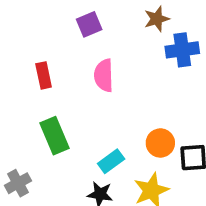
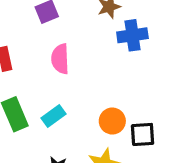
cyan rectangle: (111, 161) -> (53, 116), moved

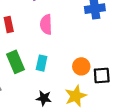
cyan rectangle: (53, 116) -> (42, 63), turned -42

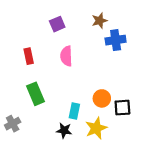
cyan rectangle: (42, 63) -> (74, 111), moved

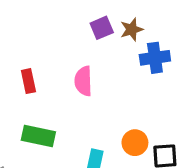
purple square: (57, 24) -> (102, 28), moved
green rectangle: (35, 94) -> (38, 136), turned -55

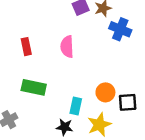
blue cross: (155, 58) -> (120, 29), turned 30

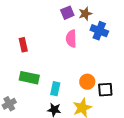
pink semicircle: (67, 47) -> (71, 39), moved
cyan rectangle: (76, 106) -> (55, 89), moved

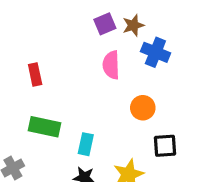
orange circle: (87, 82) -> (143, 108), moved

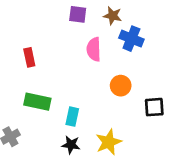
purple square: (105, 24) -> (78, 14), moved, turned 30
brown star: (133, 25) -> (113, 16), turned 30
black square: (165, 146) -> (154, 107), moved

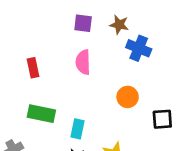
pink semicircle: (94, 49) -> (83, 62), moved

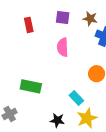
red rectangle: (33, 68) -> (29, 25), moved
cyan rectangle: (77, 129) -> (76, 98), moved, turned -56

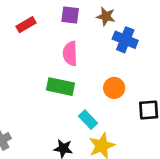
red rectangle: (29, 25) -> (26, 25), turned 72
green rectangle: (31, 86) -> (60, 87), moved

